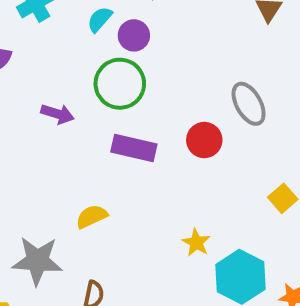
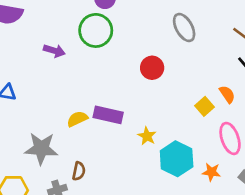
gray ellipse: (249, 104) -> (184, 27), moved
purple rectangle: (134, 148) -> (108, 115), moved

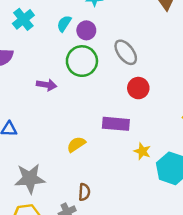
gray ellipse: (184, 27) -> (126, 52), moved
purple rectangle: (108, 115) -> (116, 124), moved
gray star: (41, 149) -> (30, 179), moved

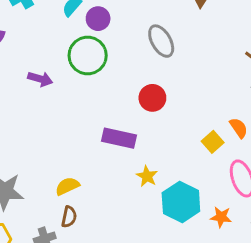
gray ellipse: (126, 52) -> (161, 41), moved
yellow semicircle: (76, 144) -> (67, 186), moved

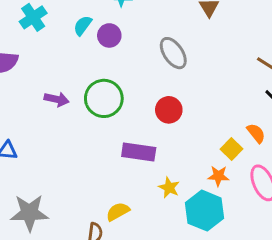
green circle: (88, 56) -> (104, 98), moved
yellow semicircle: (67, 186) -> (118, 212), moved
orange star: (221, 217) -> (218, 176), moved

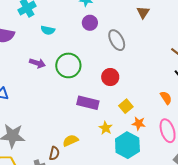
cyan semicircle: (83, 25) -> (48, 30), moved, turned -120
purple circle: (109, 35) -> (90, 23), moved
yellow square: (231, 149) -> (126, 106), moved

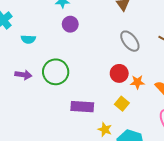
gray ellipse: (117, 40) -> (130, 41), moved
red circle: (110, 77) -> (119, 73), moved
orange star: (139, 123) -> (137, 82), moved

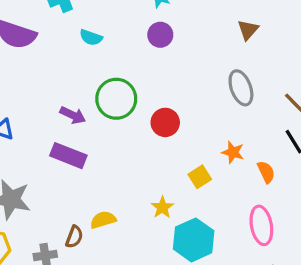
red circle: (119, 73) -> (165, 122), moved
purple arrow: (23, 75) -> (73, 115), moved
purple rectangle: (82, 107) -> (68, 156), moved

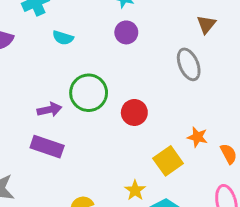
gray ellipse: (241, 88) -> (189, 64), moved
purple arrow: (73, 115) -> (49, 110), turned -35
yellow square: (200, 177) -> (168, 161), size x1.4

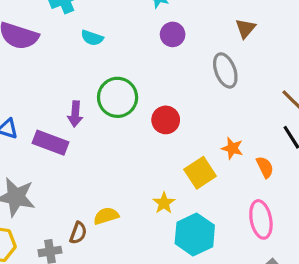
purple circle: (126, 32) -> (173, 34), moved
purple arrow: (49, 110) -> (75, 114), turned 105
purple rectangle: (47, 147) -> (50, 143), moved

